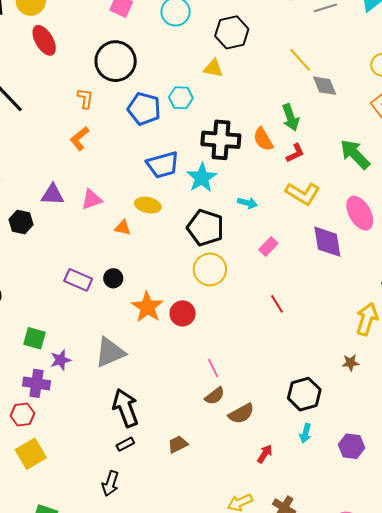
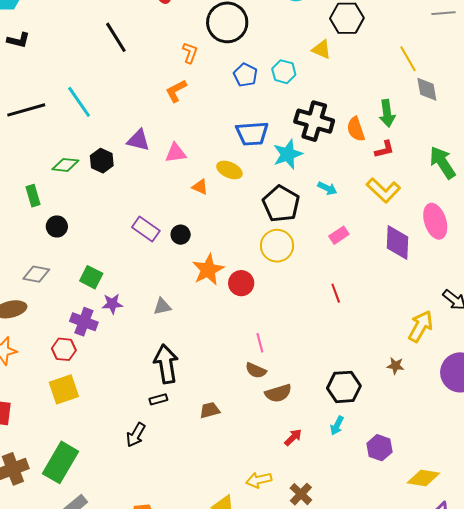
blue pentagon: (144, 109) -> (245, 75), size x0.7
gray triangle: (110, 352) -> (162, 306), size x0.6
brown semicircle: (215, 396) -> (256, 370), turned 50

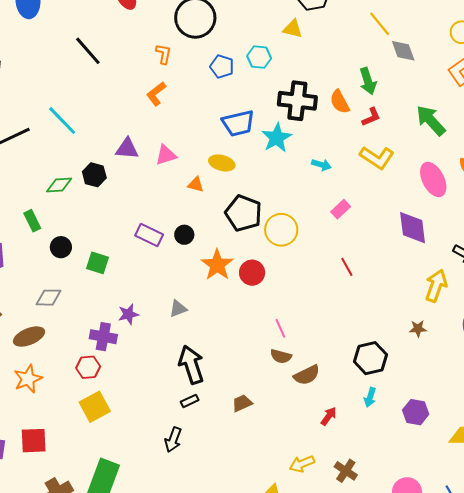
black pentagon: (281, 204) -> (244, 213), moved
purple diamond: (398, 242) -> (413, 228), moved
green square: (91, 277) -> (97, 263), moved

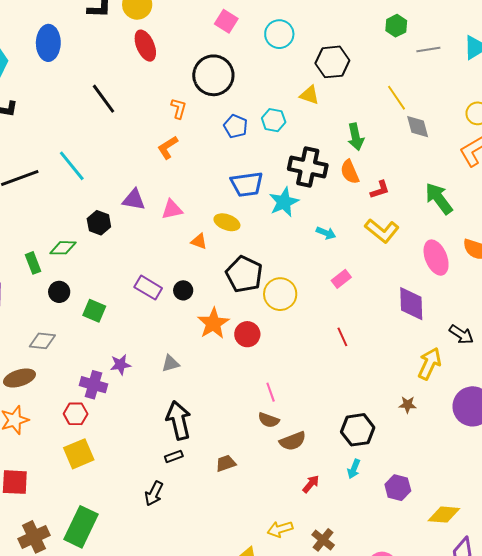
green arrow: (368, 81) -> (356, 137), moved
green diamond: (59, 185) -> (63, 248), moved

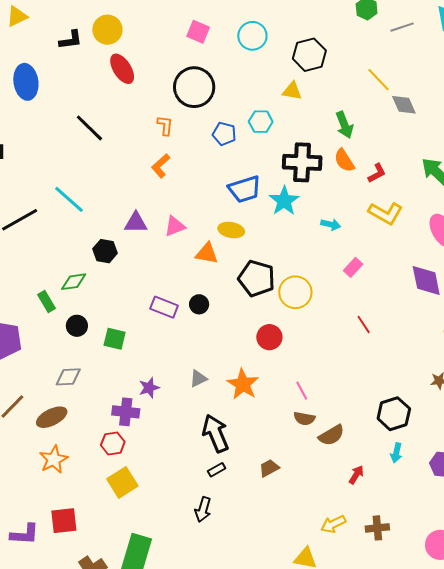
orange triangle: (199, 241) -> (207, 253), size x1.4
orange star: (213, 323) -> (243, 384), moved
brown cross: (323, 540) -> (377, 528), turned -35

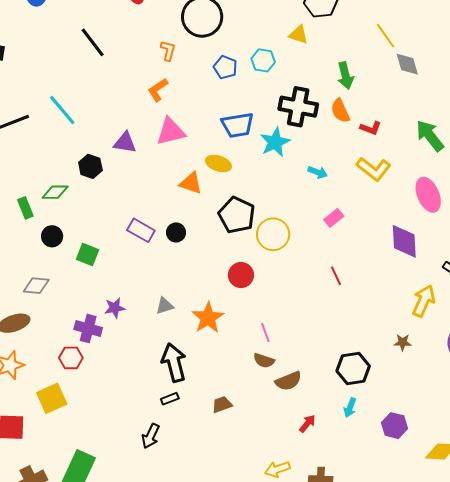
red L-shape: (377, 173) -> (371, 128), turned 40
pink triangle: (175, 226) -> (171, 132), moved, size x1.4
yellow square: (122, 482) -> (52, 398), moved

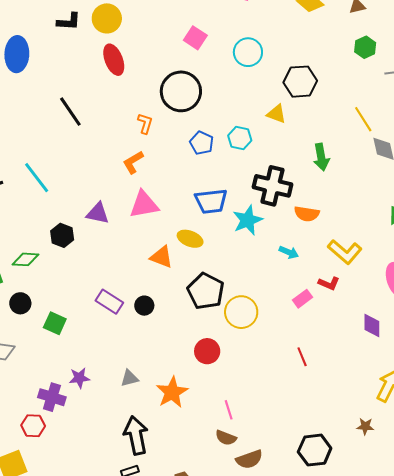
orange semicircle: (340, 111) -> (307, 214), moved, turned -60
red L-shape: (371, 128) -> (329, 283), moved
purple diamond: (404, 241) -> (372, 326), size x0.7

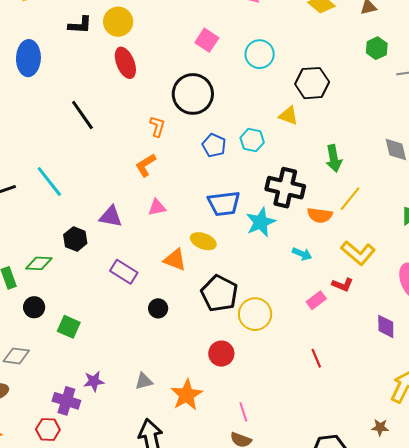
yellow line: (363, 119) -> (350, 199), moved, turned 72
pink triangle: (144, 205) -> (157, 207), size x0.6
purple rectangle: (109, 302) -> (124, 272), moved

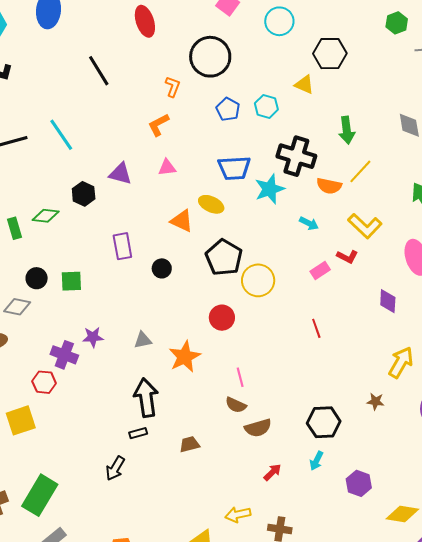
purple rectangle: (124, 272) -> (122, 246), moved, turned 44
black circle: (34, 307) -> (37, 278), moved
green square: (69, 327) -> (71, 281), turned -30

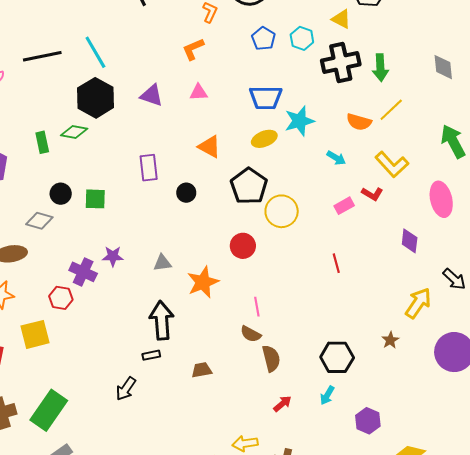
black cross: (296, 156) -> (341, 63), moved, turned -33
black hexagon: (84, 194) -> (96, 98), moved, size x1.6
yellow ellipse: (211, 204) -> (264, 139), moved, turned -50
brown star: (376, 401) -> (390, 340), turned 30
brown semicircle: (258, 428) -> (271, 358), turned -92

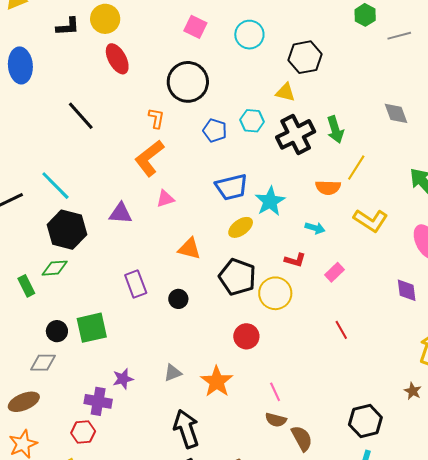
orange L-shape: (193, 49) -> (149, 158), size x1.5
red L-shape: (372, 194) -> (295, 260), moved
green square: (95, 199) -> (92, 328), size x1.4

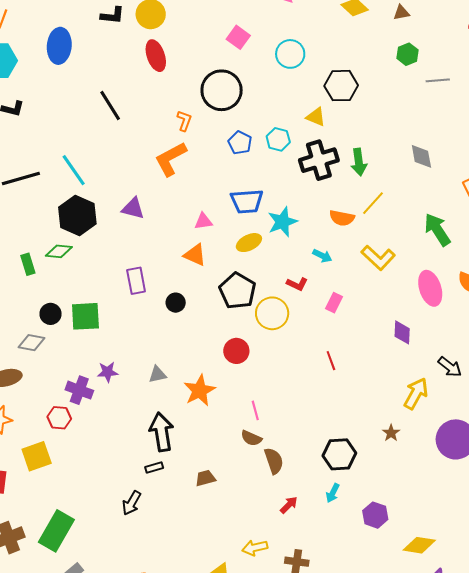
pink triangle: (165, 199) -> (203, 221), moved
pink rectangle: (334, 272) -> (334, 303), turned -30

